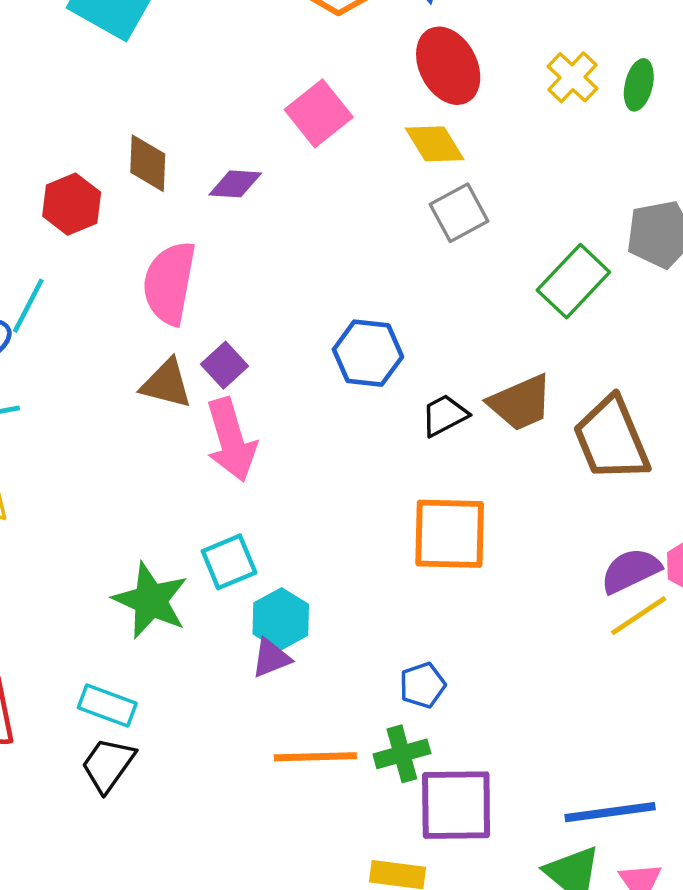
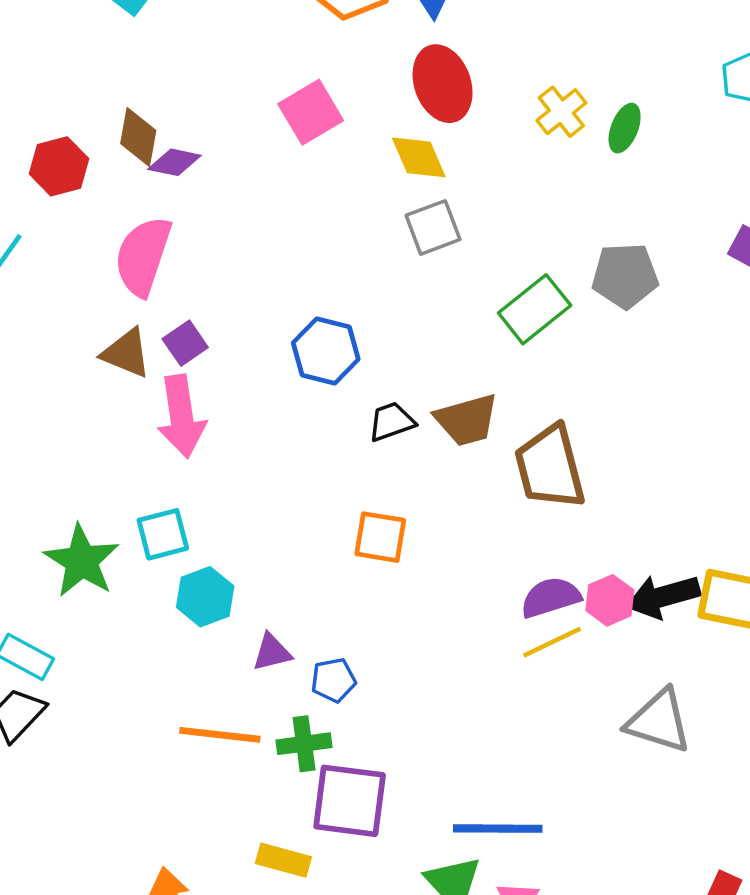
purple diamond: (235, 184) -> (174, 162), moved
orange square: (450, 534) -> (380, 537), size x0.7
purple triangle: (271, 658) -> (272, 652), moved

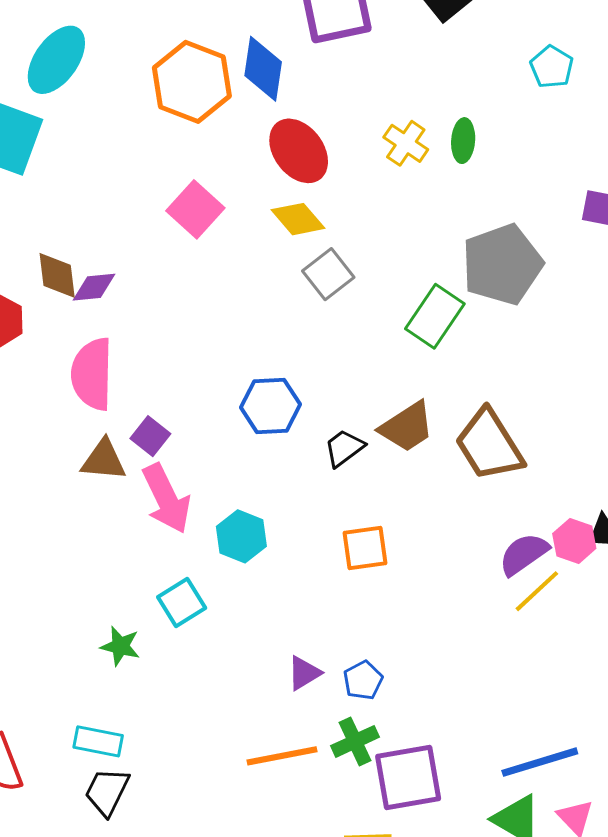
gray pentagon: (625, 276) -> (502, 264), size x1.4
green star: (82, 561) -> (120, 646), size x0.6
cyan hexagon: (205, 597) -> (241, 536), moved

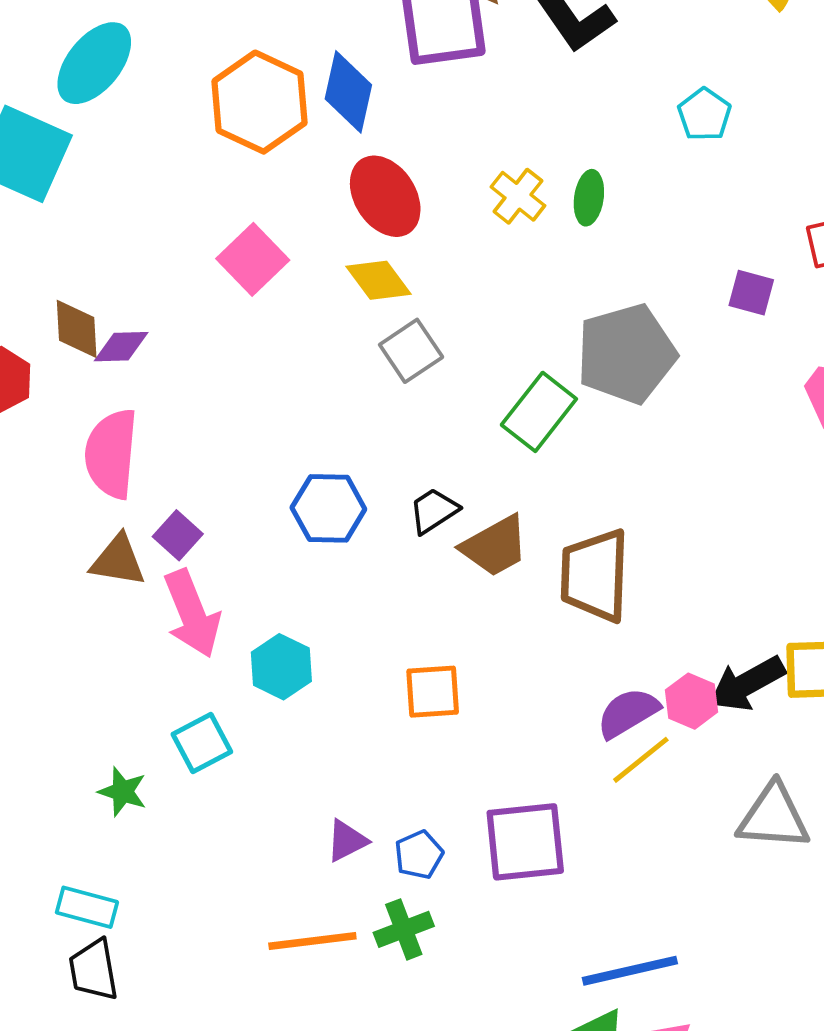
brown trapezoid: (489, 445) -> (595, 575), turned 30
black trapezoid: (344, 448) -> (434, 511), moved
purple square: (408, 777) -> (525, 842), moved
black trapezoid: (107, 792) -> (94, 970), turned -40

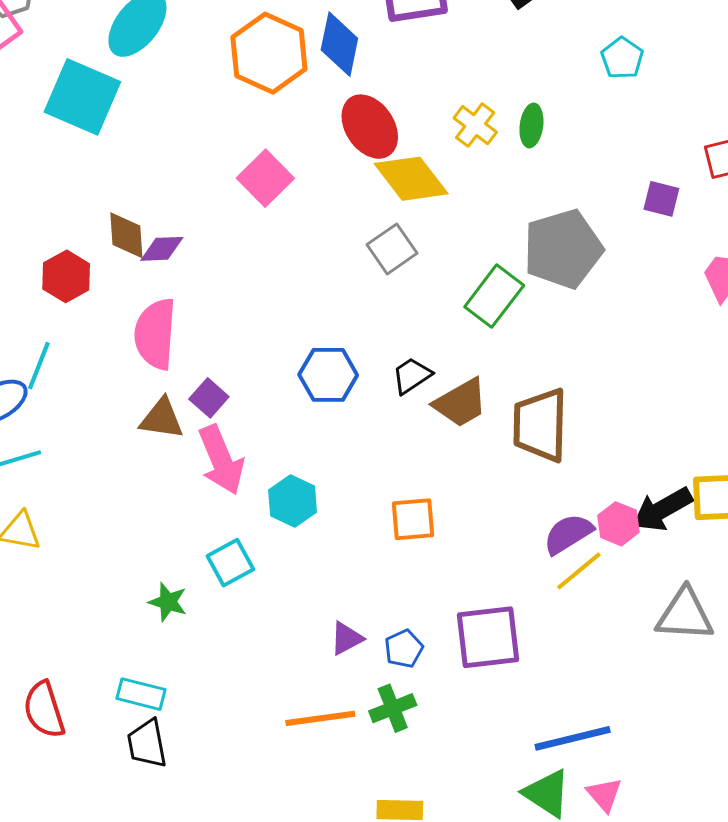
yellow diamond: (378, 280) -> (411, 179), moved, size x1.4

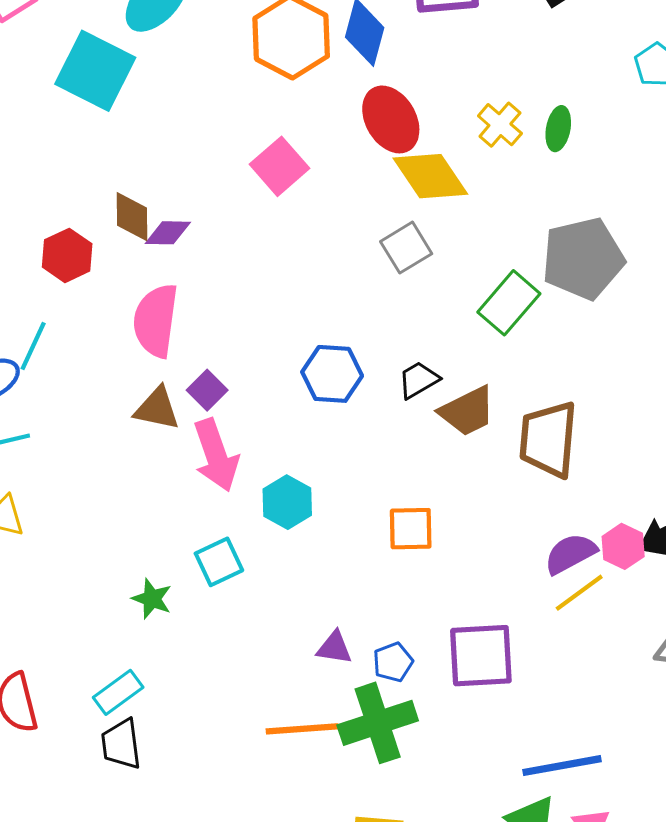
purple triangle: (346, 638) -> (334, 648), turned 33
cyan rectangle: (141, 694) -> (118, 692), turned -54
green cross: (393, 708) -> (378, 723), size x1.6

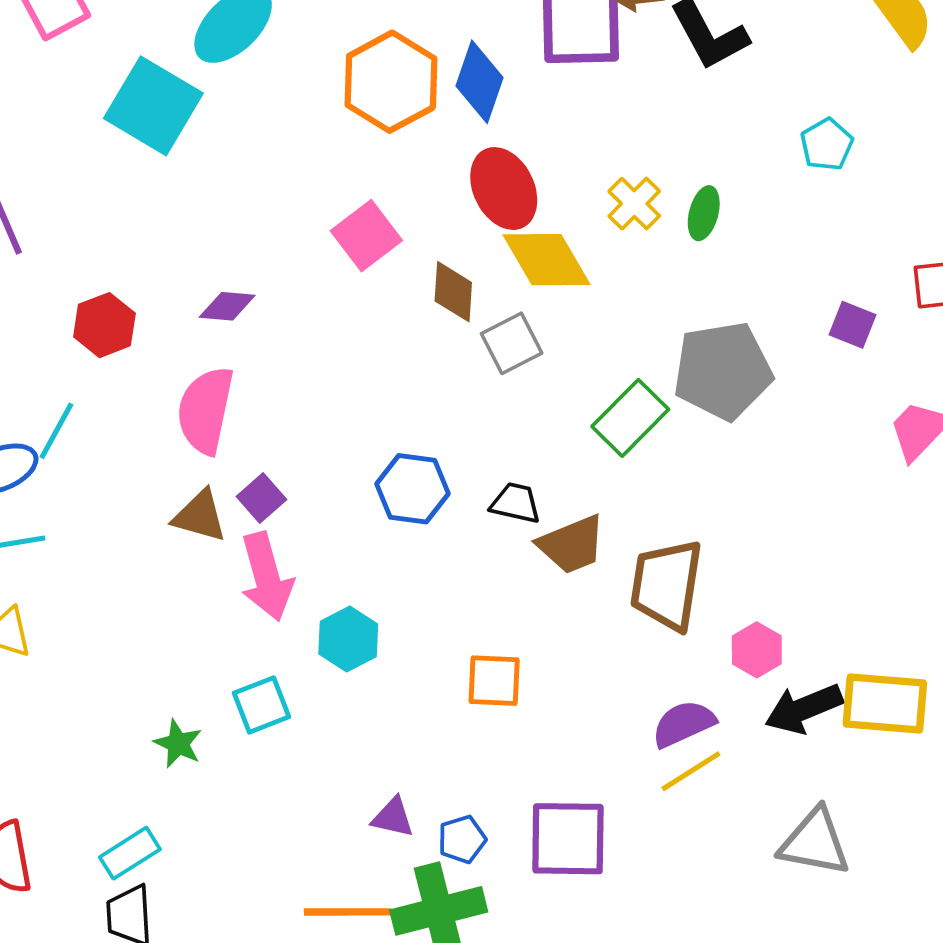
brown diamond: (132, 217) -> (453, 292), moved
black trapezoid: (418, 380) -> (516, 503), turned 39
pink hexagon: (623, 546) -> (757, 650), moved

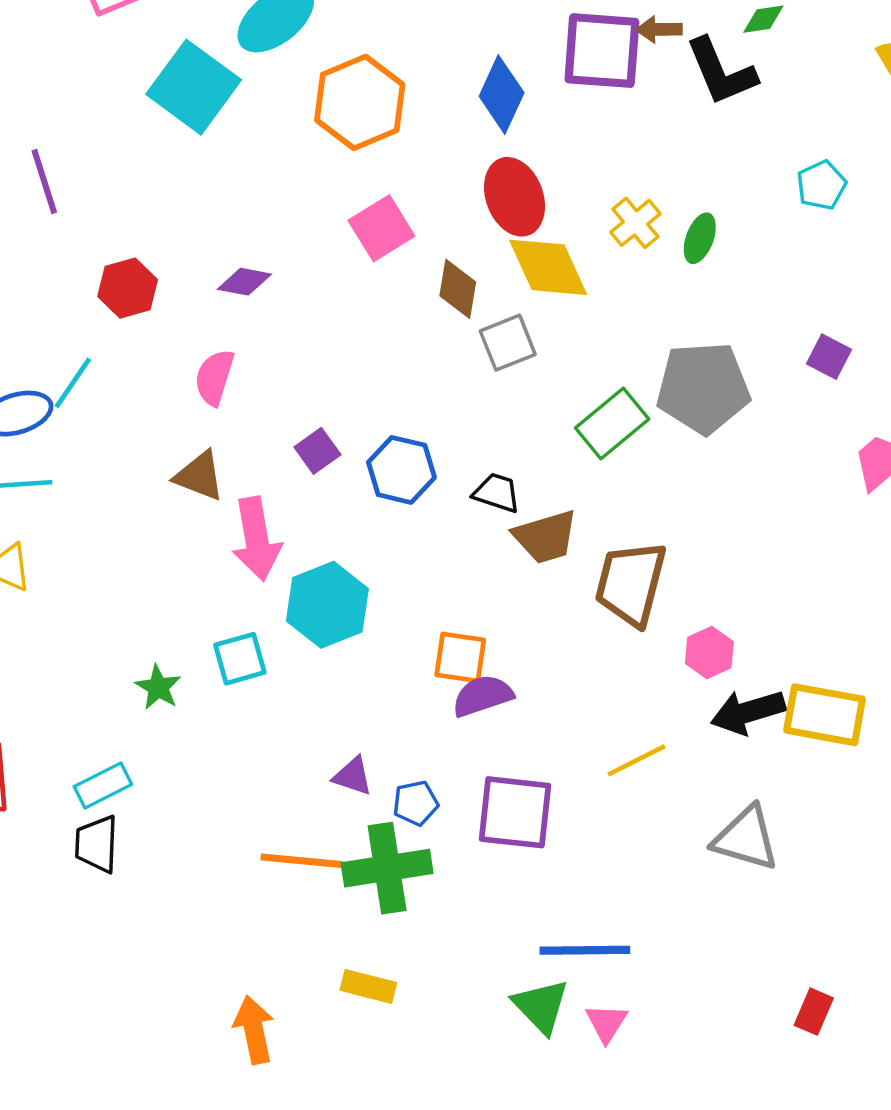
orange hexagon: (391, 82) -> (360, 102), moved
pink semicircle: (205, 410) -> (214, 377), size x0.7
purple square: (261, 498) -> (317, 451), moved
cyan hexagon: (348, 639) -> (327, 605), size x1.4
purple semicircle: (684, 724) -> (483, 696), moved

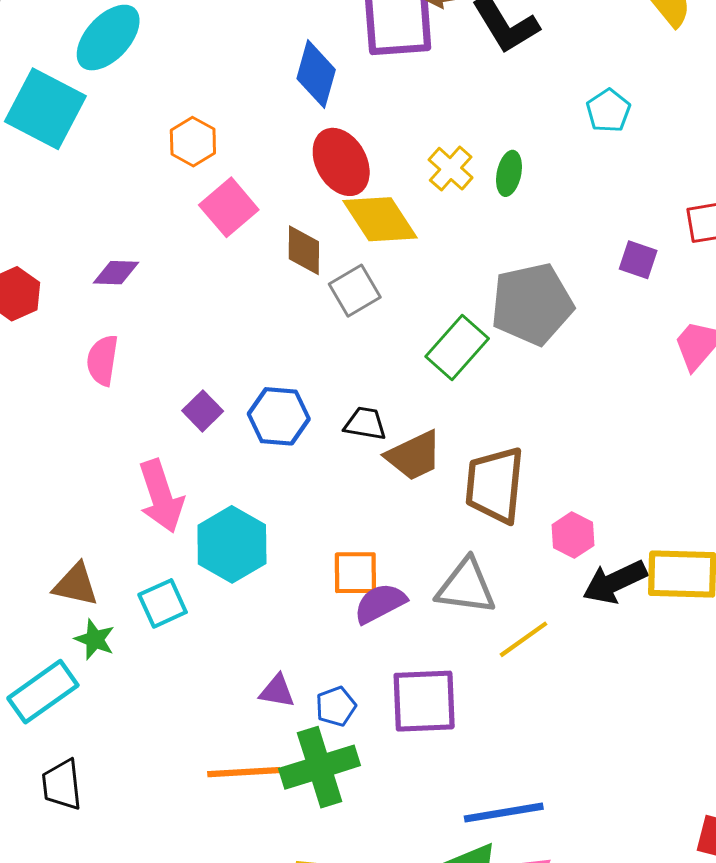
orange hexagon: (360, 102) -> (193, 142), moved, size x0.6
brown triangle: (199, 476) -> (76, 585), moved
cyan rectangle: (103, 786) -> (43, 692), moved, size x1.4
gray triangle: (746, 838) -> (466, 587), moved

